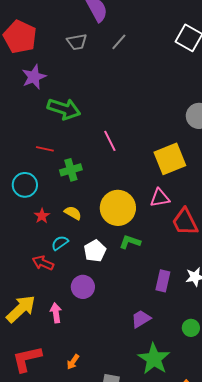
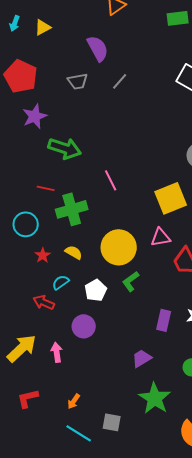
green cross: (71, 170) -> (72, 209), size x1.4
green L-shape: (130, 242) -> (131, 281), turned -55
red L-shape: (27, 359) -> (28, 398), size x0.7

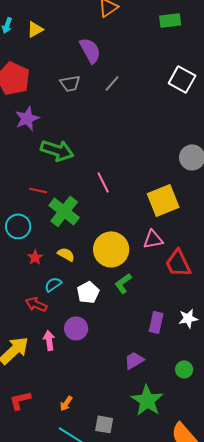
green cross: (72, 209) -> (64, 211), turned -36
pink arrow: (57, 352) -> (49, 340), moved

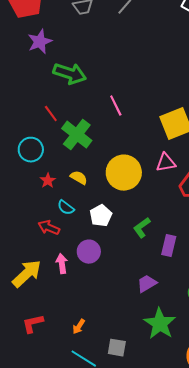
red line: (38, 190) -> (51, 114), turned 42
green L-shape: (123, 283) -> (142, 228), moved
cyan semicircle: (53, 284) -> (66, 208), turned -108

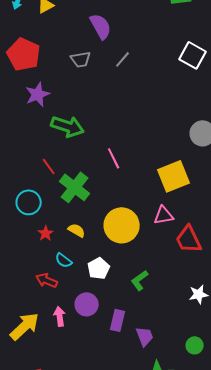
purple rectangle: (169, 246) -> (118, 320), moved
purple trapezoid: (147, 284) -> (145, 336), turned 100

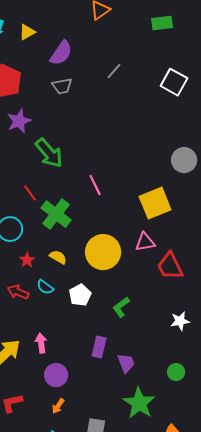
purple semicircle: (101, 26) -> (61, 53), moved, turned 64
gray line: (123, 59) -> (114, 71), moved
green arrow: (68, 126) -> (49, 153), turned 32
red arrow: (47, 280) -> (18, 292), moved
purple circle: (87, 304) -> (56, 375), moved

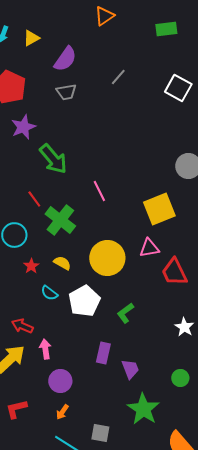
red arrow: (18, 292) -> (22, 326), moved
white pentagon: (80, 295) -> (84, 301), size x1.4
white star: (180, 321) -> (184, 327), turned -30

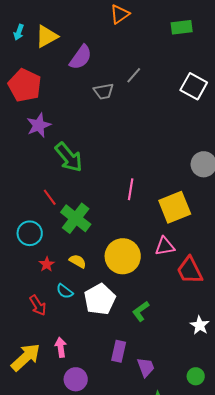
yellow triangle: (31, 38) -> (47, 36), size x1.4
gray trapezoid: (66, 92) -> (104, 91), moved
pink line: (99, 191) -> (131, 189), moved, turned 35
red arrow: (22, 326) -> (38, 305), moved, turned -145

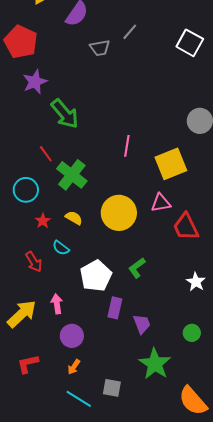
white pentagon: (100, 299) -> (96, 276), moved

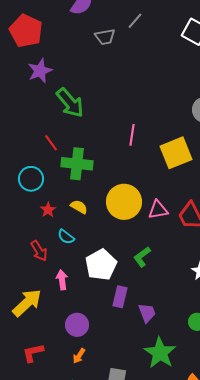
green cross: (72, 175) -> (77, 164), turned -32
pink triangle: (161, 203) -> (158, 210), moved
pink arrow: (57, 304) -> (62, 280), moved

